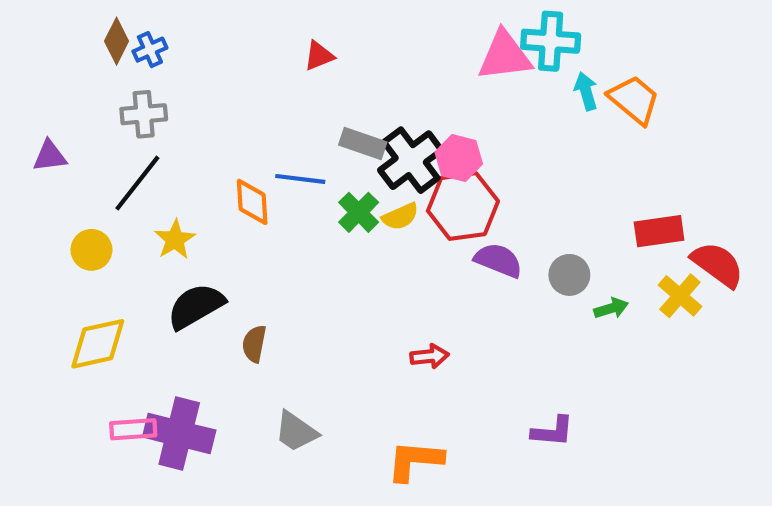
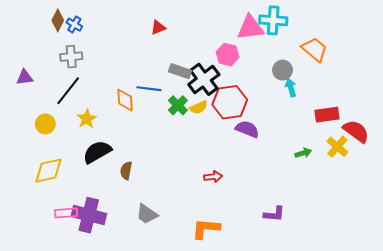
blue cross: (150, 50) -> (74, 25), turned -35
cyan arrow: (586, 91) -> (291, 88), moved
pink hexagon: (459, 158) -> (228, 55), moved
gray circle: (569, 275) -> (283, 70), moved

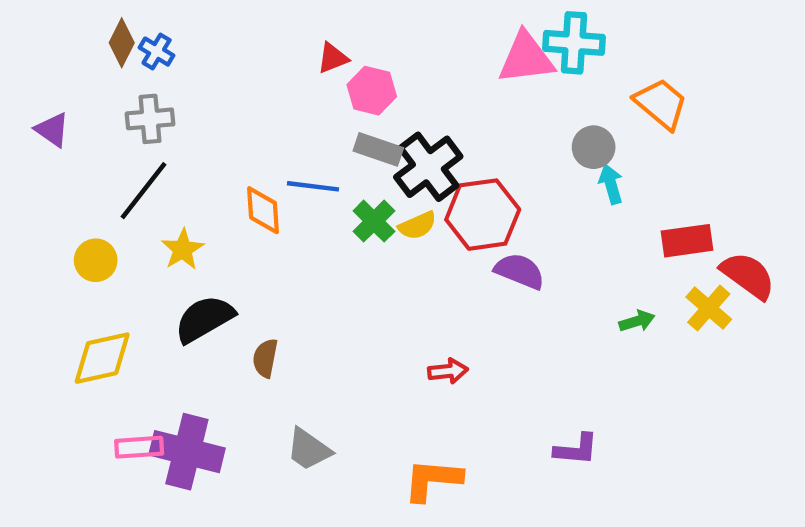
pink hexagon: (228, 55) -> (372, 91), moved
purple triangle: (25, 77) -> (52, 130), moved, turned 42

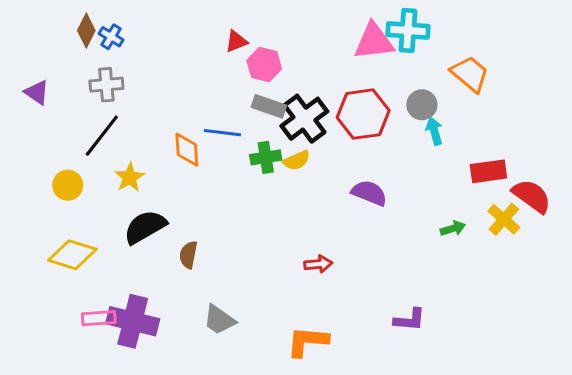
red hexagon: (483, 215) -> (363, 114), moved
green cross: (374, 221) -> (266, 157), turned 36
yellow diamond: (102, 358) -> (72, 255), turned 30

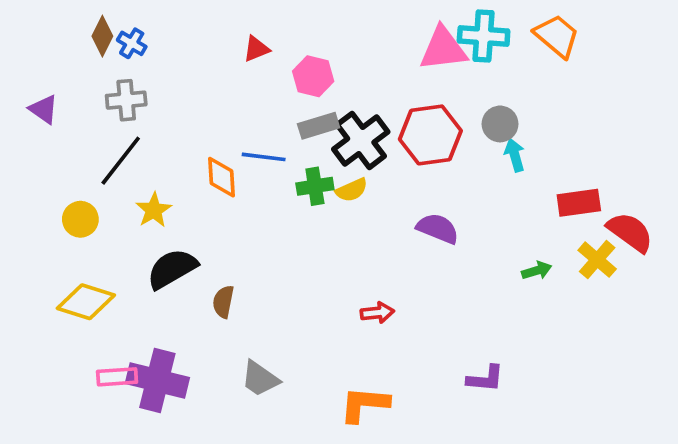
red triangle: (236, 41) -> (256, 49), moved
orange trapezoid: (470, 74) -> (557, 36), moved
gray rectangle: (269, 106) -> (319, 126), turned -36

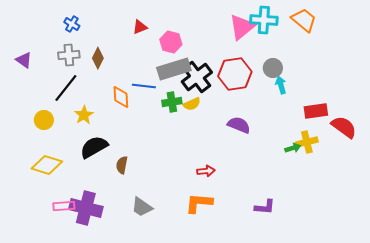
brown diamond: (102, 36) -> (98, 58), moved
pink triangle: (443, 49) -> (242, 27), turned -32
gray rectangle: (319, 126) -> (174, 69), size x1.5
yellow cross: (597, 260) -> (307, 142), moved, turned 35
orange L-shape: (364, 404) -> (199, 203), moved

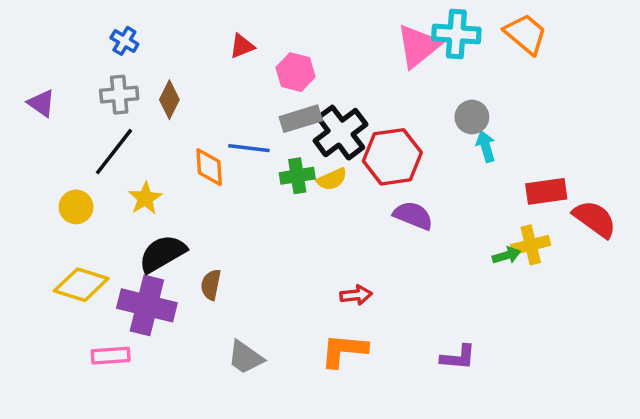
gray rectangle: (174, 69) -> (301, 119), size x0.7
red hexagon: (235, 74) -> (392, 157), moved
purple cross: (86, 208) -> (147, 305), moved

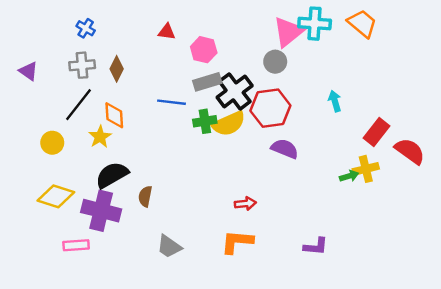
red triangle: (242, 46) -> (167, 32), turned 30
gray circle: (472, 117) -> (275, 62), moved
orange diamond: (209, 167) -> (114, 115), moved
yellow semicircle: (332, 179) -> (229, 124), size x1.6
red rectangle: (546, 191) -> (377, 132), turned -44

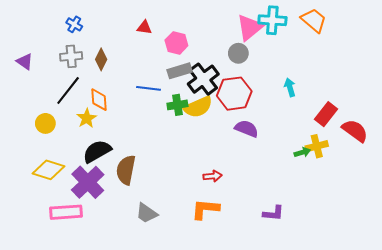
brown semicircle: (145, 196) -> (126, 170), size x1.6
purple cross: (101, 211) -> (88, 182), turned 32
pink rectangle: (76, 245) -> (66, 212), size x1.4

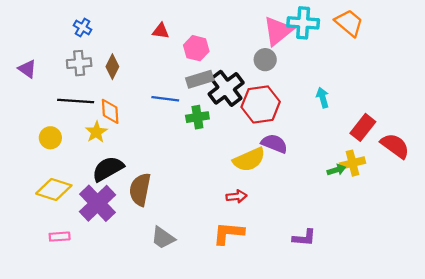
black line: (68, 90) -> (76, 101), turned 56
yellow semicircle: (198, 107) -> (249, 160), moved
pink rectangle: (66, 212) -> (60, 237), moved, size x0.6

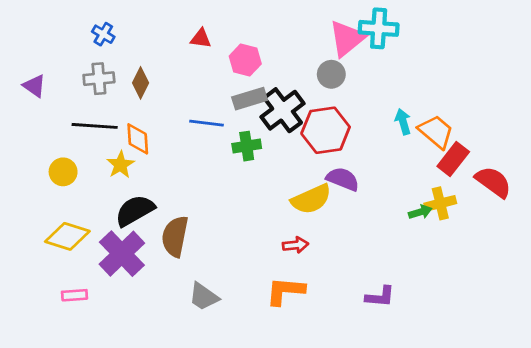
orange trapezoid: (349, 23) -> (436, 132), moved

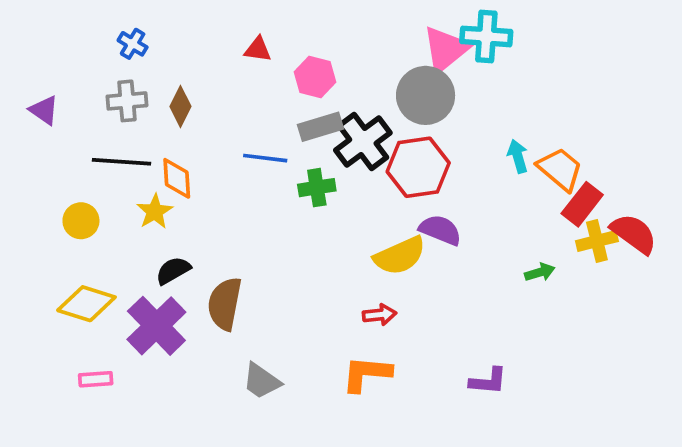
gray circle: (331, 74) -> (426, 95), size x1.6
yellow cross: (440, 203) -> (597, 241), moved
black semicircle: (135, 211) -> (173, 270), size x0.7

